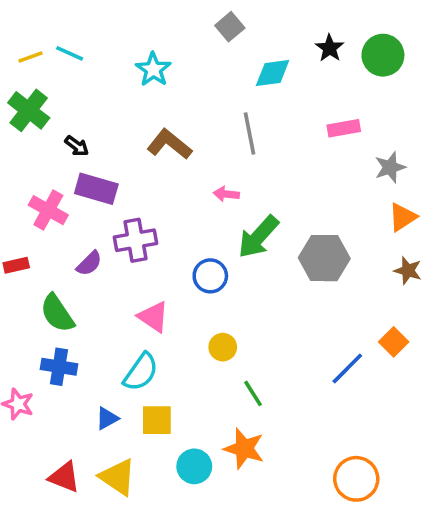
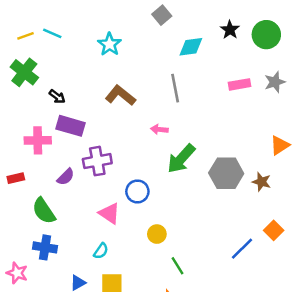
gray star: (390, 167) -> (275, 82), moved
pink cross: (48, 210) -> (38, 140), turned -30
brown star: (408, 271) -> (261, 182), moved
blue circle: (210, 276) -> (137, 191), moved
cyan semicircle: (141, 372) -> (101, 251), size x0.6

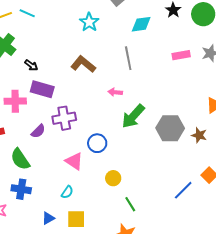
cyan star: (109, 44) -> (89, 22), moved

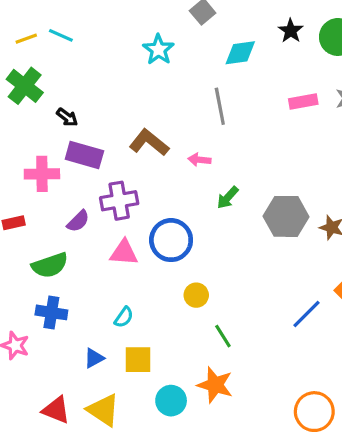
brown L-shape: (83, 64) -> (149, 142), moved
green arrow: (133, 116) -> (228, 198), size x0.6
blue circle: (97, 143) -> (171, 240), size x1.4
green semicircle: (20, 159) -> (50, 265), turned -75
pink triangle: (74, 161) -> (124, 253), moved, turned -30

